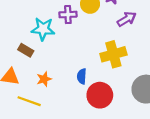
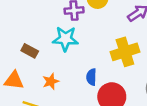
cyan star: (43, 29) -> (65, 39), moved

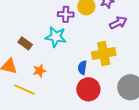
blue semicircle: (91, 77) -> (82, 68), moved

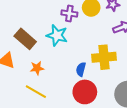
brown rectangle: (25, 43) -> (25, 39), size x1.5
yellow line: (24, 89) -> (36, 92), moved

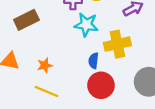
cyan star: (57, 35) -> (86, 25), moved
brown rectangle: (25, 39) -> (26, 20), moved, turned -60

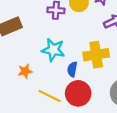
cyan star: (86, 25) -> (53, 50), moved
yellow line: (47, 92) -> (50, 96), moved

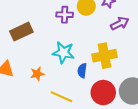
red circle: (78, 93) -> (103, 93), moved

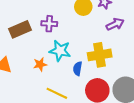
purple cross: (65, 15) -> (49, 24), moved
orange star: (37, 74) -> (40, 64), moved

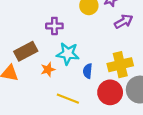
brown rectangle: (20, 29) -> (26, 51), moved
yellow cross: (100, 55) -> (120, 65), moved

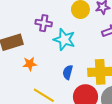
cyan star: (68, 54) -> (64, 40), moved

